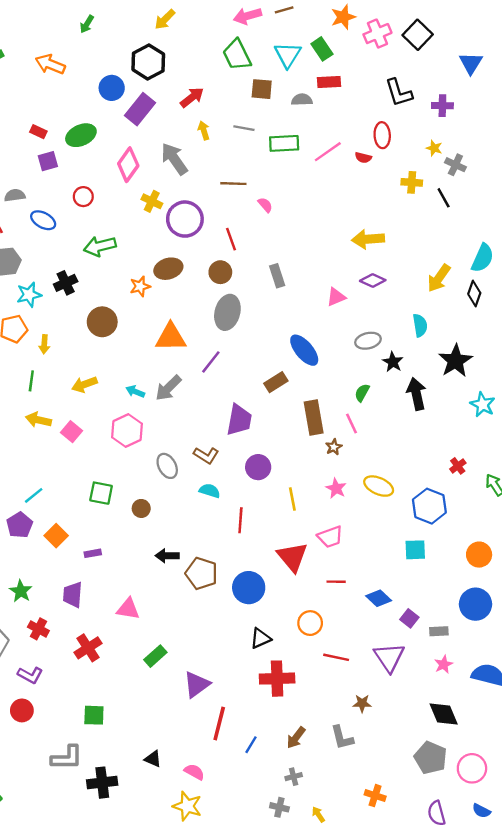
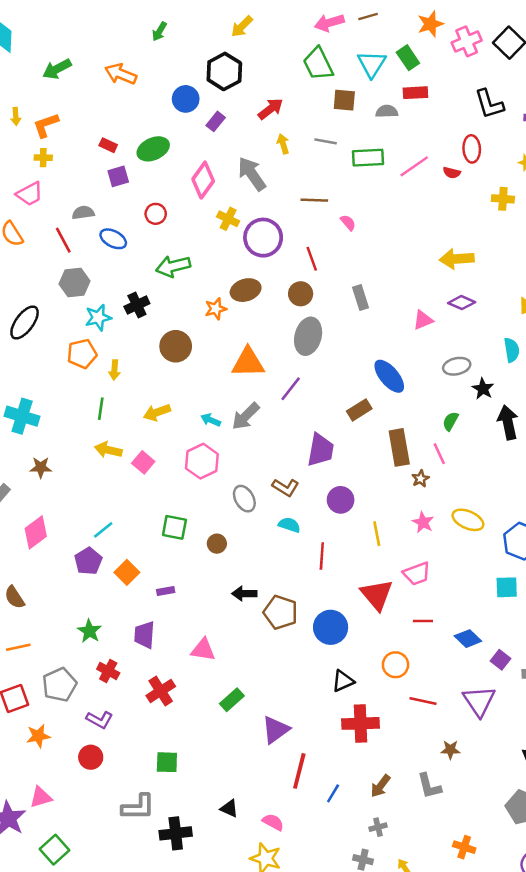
purple rectangle: (140, 109) -> (216, 121), size x0.6

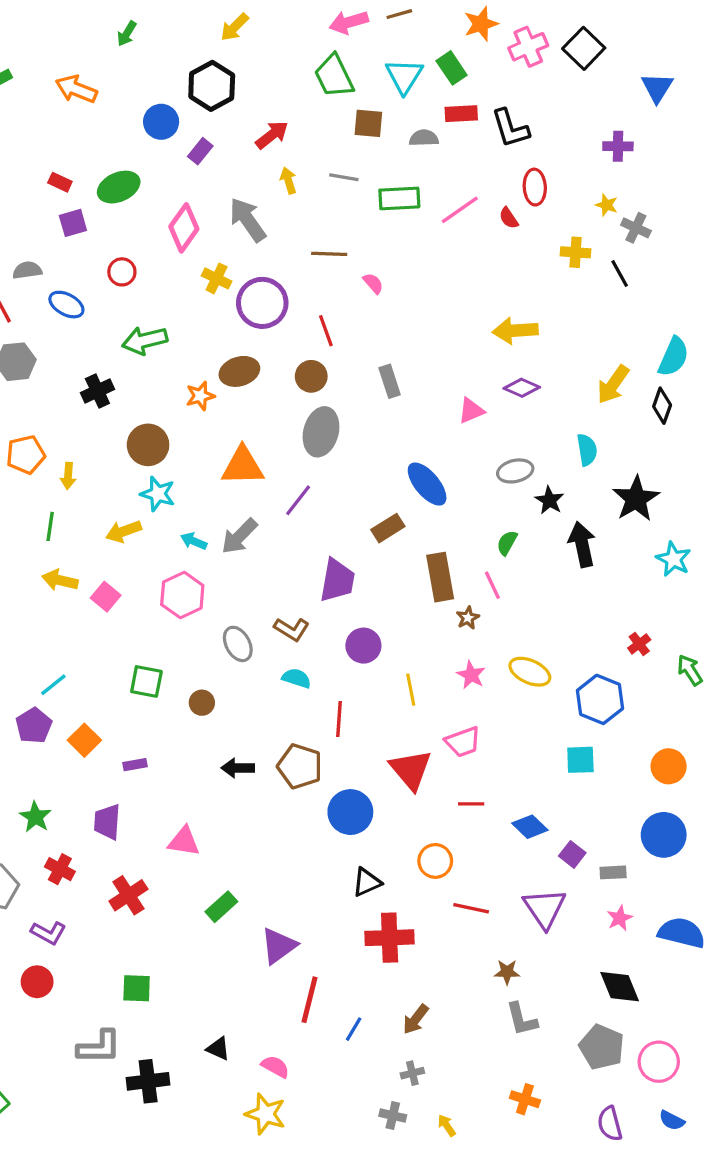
black L-shape: (489, 104) -> (510, 128), moved
red semicircle: (452, 173) -> (509, 218), turned 42
cyan star: (98, 318) -> (158, 494), moved, turned 30
brown pentagon: (281, 612) -> (300, 766), moved
gray L-shape: (429, 786) -> (522, 1019), moved

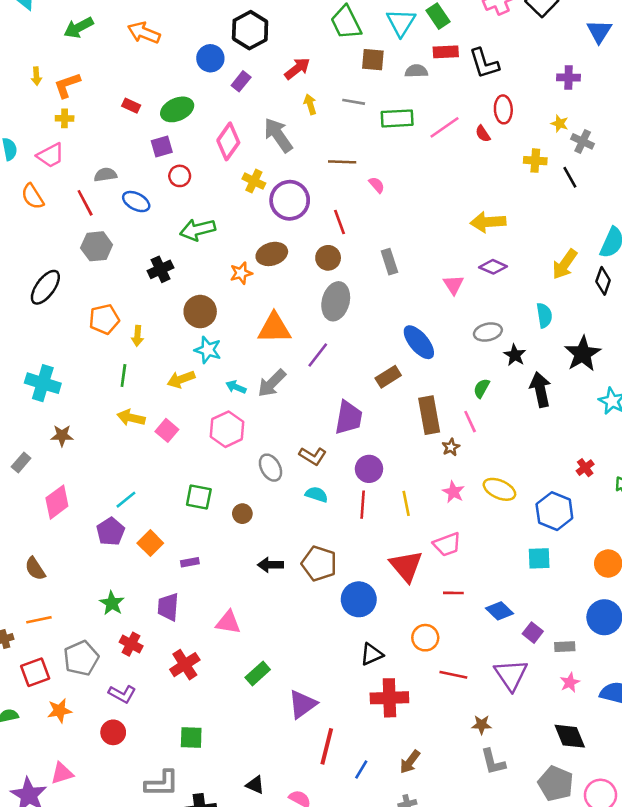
purple square: (73, 223) -> (162, 147), moved
pink triangle: (471, 411) -> (453, 285), turned -40
red line: (339, 719) -> (363, 505), moved

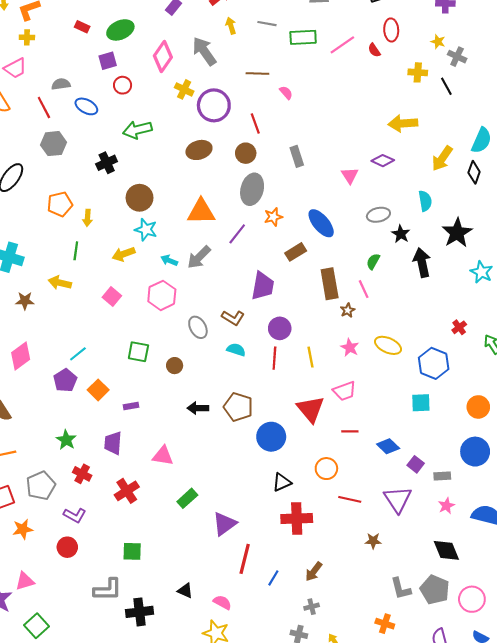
yellow arrow: (488, 222) -> (403, 123), moved
orange star: (241, 273) -> (273, 217), moved
yellow arrow: (131, 418) -> (60, 283), moved
gray L-shape: (493, 762) -> (401, 589), moved

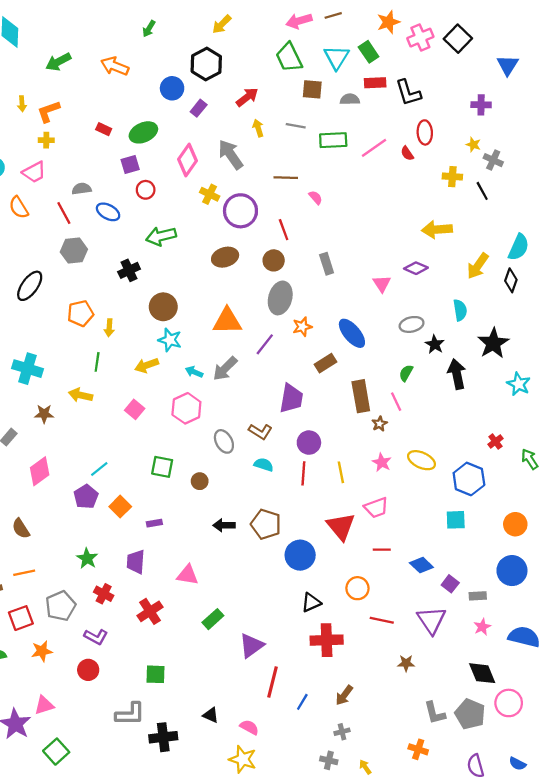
pink circle: (472, 599) -> (509, 703), moved

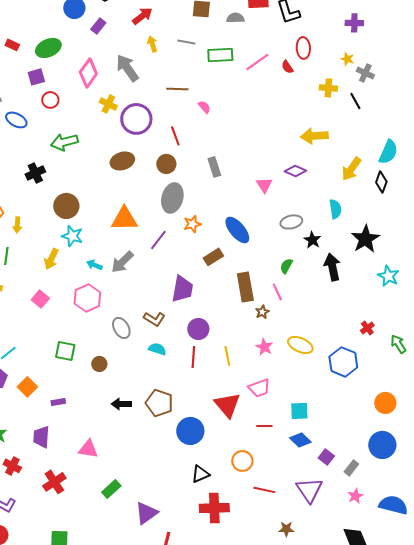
yellow arrow: (147, 365) -> (51, 259), turned -45
cyan square: (456, 520) -> (299, 411), moved
gray rectangle: (478, 596) -> (351, 468), turned -49

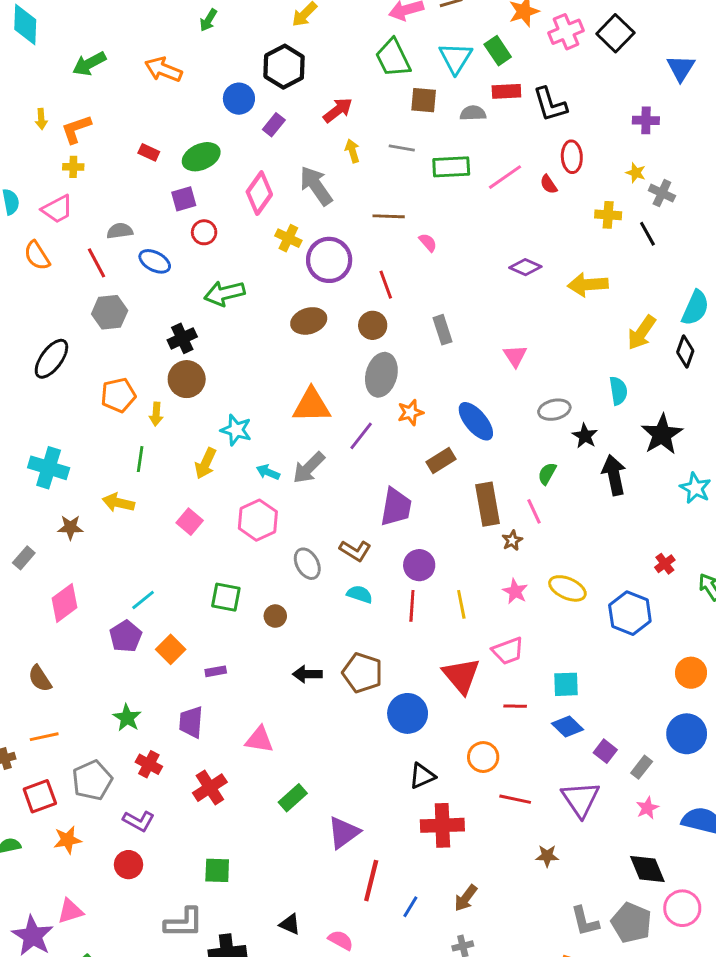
purple diamond: (295, 171) -> (525, 267), moved
brown circle: (66, 206) -> (187, 379), moved

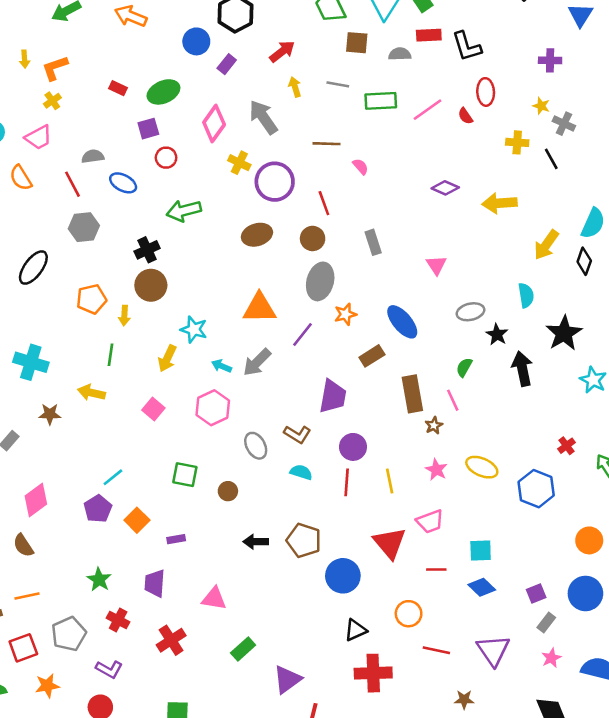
yellow cross: (73, 167) -> (52, 101), turned -36
pink diamond: (65, 603) -> (36, 500), moved
purple square: (605, 751) -> (536, 593), moved, turned 30

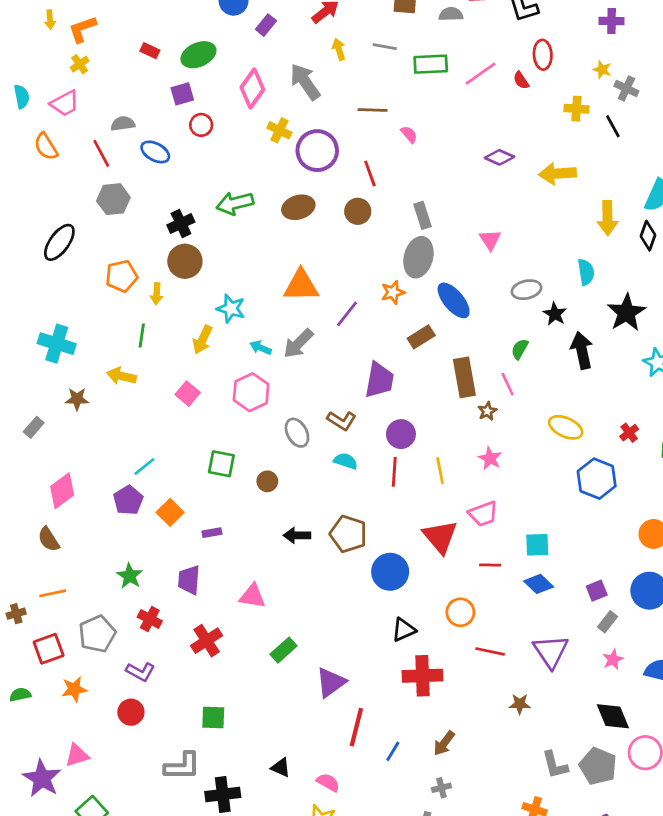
green arrow: (184, 211) -> (235, 203), moved
yellow arrow: (546, 245) -> (607, 218), turned -36
gray ellipse: (320, 281) -> (418, 257), moved
yellow ellipse: (482, 467) -> (566, 427), moved

